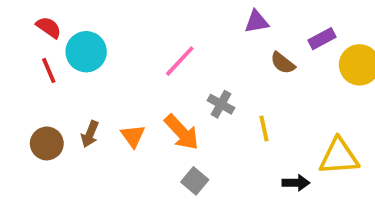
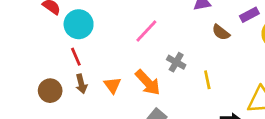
red line: (49, 70) -> (76, 57), moved
brown arrow: (90, 134) -> (81, 84), turned -36

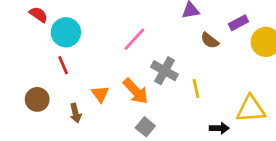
gray cross: (176, 62) -> (164, 71), size x1.4
brown arrow: (81, 84) -> (76, 113), moved

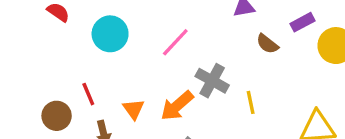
cyan circle: (66, 32) -> (110, 34), moved
red line: (63, 65) -> (88, 94), moved
orange arrow: (136, 91) -> (177, 106), turned 92

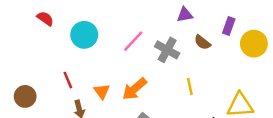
purple rectangle: (302, 22) -> (229, 26), turned -42
gray cross: (212, 81) -> (167, 50), moved
brown circle: (57, 116) -> (25, 96), moved

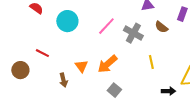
red line: (68, 80) -> (42, 53), moved, turned -40

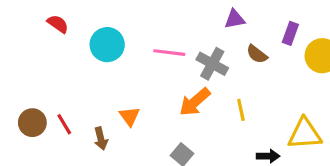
pink line: (106, 26) -> (169, 53), turned 54
red line: (42, 53) -> (64, 124), moved, turned 32
orange arrow: (107, 64) -> (195, 102), moved

